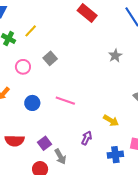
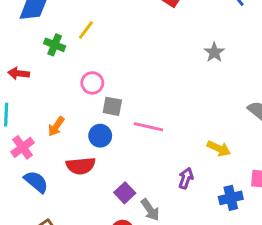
gray square: (50, 58) -> (112, 106), moved, turned -32
pink circle: (23, 67) -> (92, 83), moved
red semicircle: (15, 141) -> (81, 166), moved

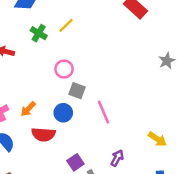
orange arrow: (56, 126) -> (28, 109), moved
pink line: (148, 127) -> (103, 112), turned 45
purple arrow: (186, 178) -> (117, 158), moved

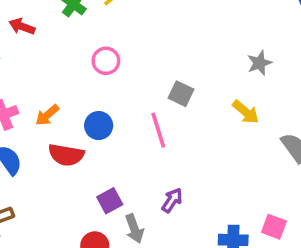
gray square: (77, 91) -> (181, 94), moved
yellow arrow: (157, 139) -> (246, 112), moved

